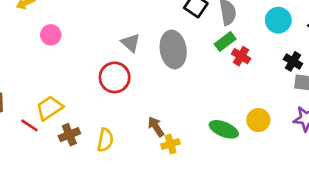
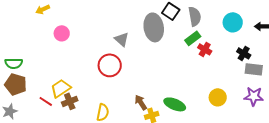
gray ellipse: (173, 49) -> (154, 27), moved
green ellipse: (224, 129) -> (175, 104), moved
brown cross: (69, 135) -> (70, 101), moved

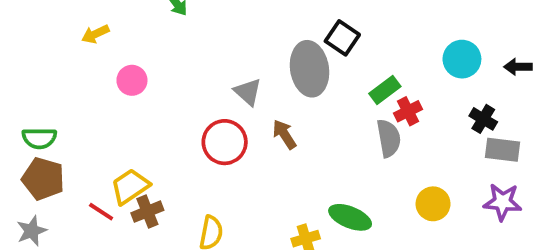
gray semicircle: (195, 16) -> (389, 138), moved
red cross: (205, 49) -> (408, 111), turned 32
brown arrow: (141, 102) -> (284, 134), moved

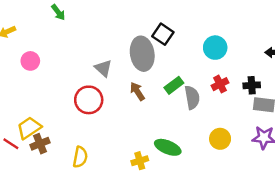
cyan circle: (462, 59) -> (215, 48), moved
green rectangle: (385, 90) -> (174, 85), moved
red cross: (408, 111) -> (220, 84), moved
black cross: (483, 119) -> (252, 85), turned -35
brown arrow: (284, 134) -> (137, 91), moved

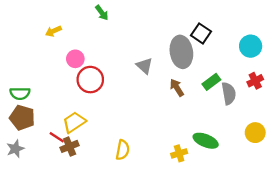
red circle: (89, 100) -> (90, 80), moved
brown cross: (40, 144) -> (70, 146), moved

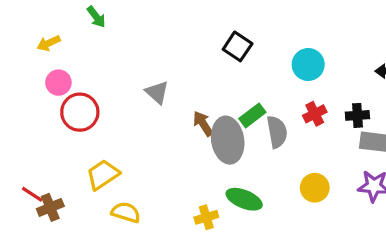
yellow arrow: (53, 31) -> (49, 43), moved
gray ellipse: (181, 52) -> (228, 140), moved
yellow trapezoid: (74, 122) -> (103, 175), moved
yellow semicircle: (123, 150) -> (126, 212), turned -84

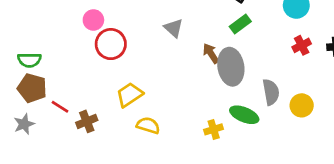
green rectangle: (252, 115) -> (240, 24), moved
gray semicircle: (277, 132) -> (271, 92), moved
red line: (32, 194) -> (60, 107), moved

